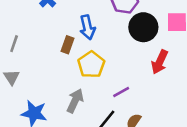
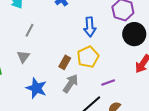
brown rectangle: (68, 45) -> (65, 62), moved

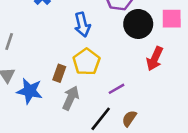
blue star: (36, 88) -> (30, 91), moved

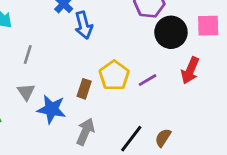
blue arrow: (82, 25) -> (84, 25), moved
purple line: (117, 89) -> (147, 80), moved
gray arrow: (71, 98) -> (85, 132), moved

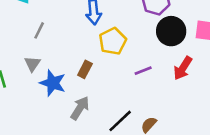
yellow pentagon: (114, 75) -> (113, 41), moved

